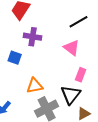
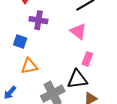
orange triangle: (35, 86) -> (29, 66), moved
black triangle: (71, 95) -> (77, 79), turned 45

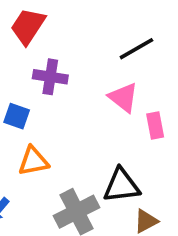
pink rectangle: (87, 59) -> (155, 126), moved, turned -32

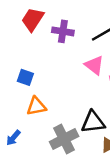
purple cross: (50, 77) -> (63, 31), moved

